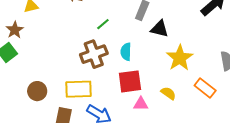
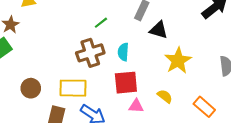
orange rectangle: (205, 88) -> (204, 107), moved

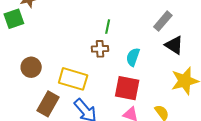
green line: (101, 23) -> (108, 27), moved, turned -56
brown cross: (90, 53) -> (100, 49), size x0.6

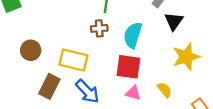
black triangle: (174, 45) -> (174, 21), turned 36
cyan semicircle: (133, 57) -> (133, 35), size x1.4

